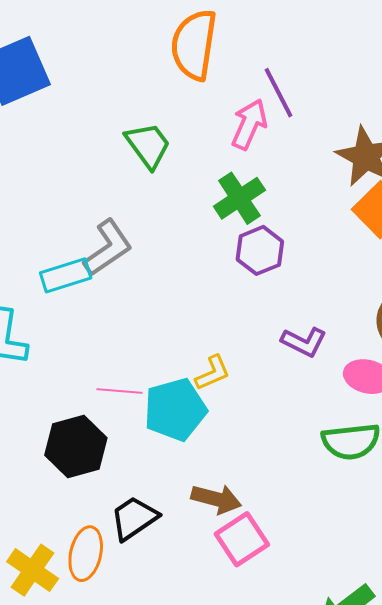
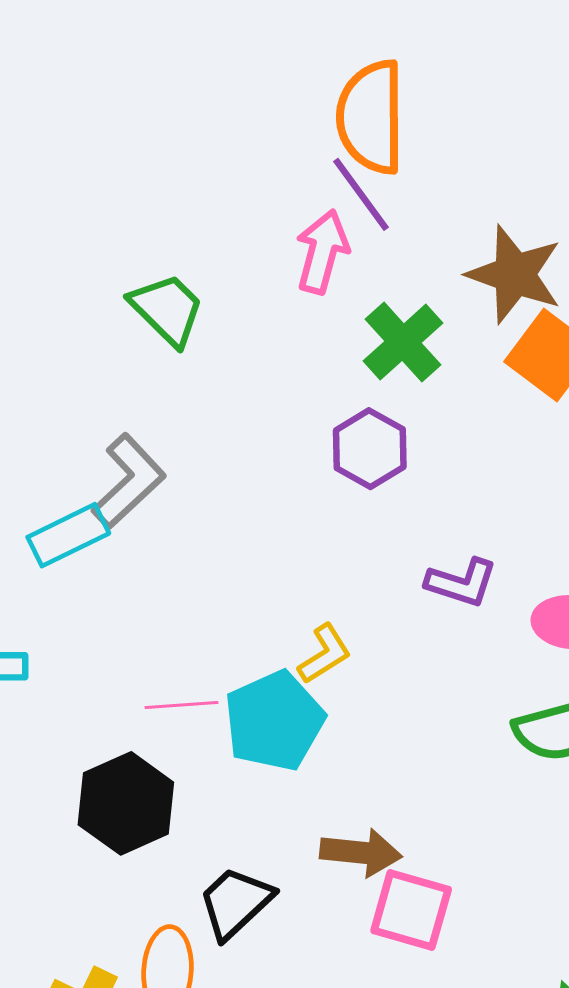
orange semicircle: (194, 45) -> (371, 117), moved
green cross: (239, 198) -> (403, 342), moved
pink square: (242, 539) -> (411, 910), turned -32

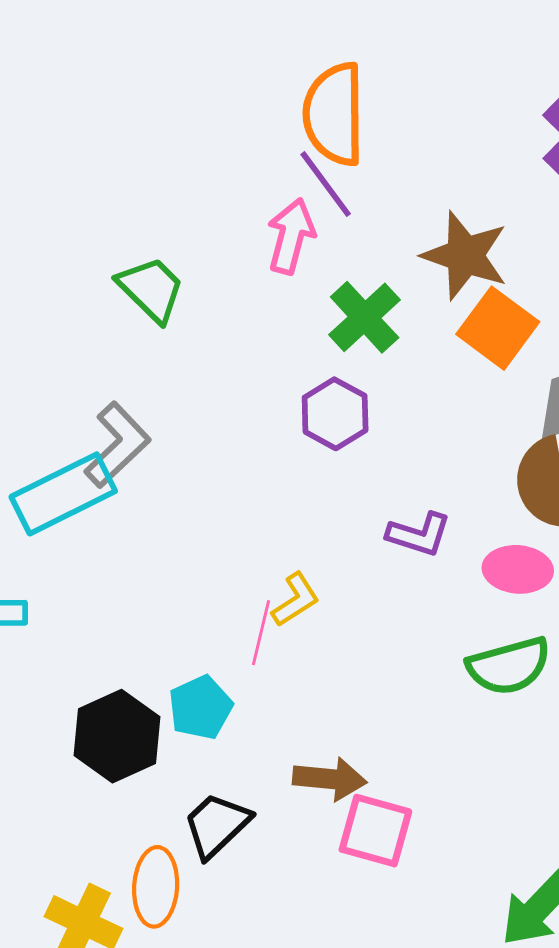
cyan rectangle: (68, 535) -> (63, 494), size x1.4
pink line: (181, 705) -> (261, 633), moved, turned -72
cyan pentagon: (274, 721) -> (200, 708), moved, size x0.7

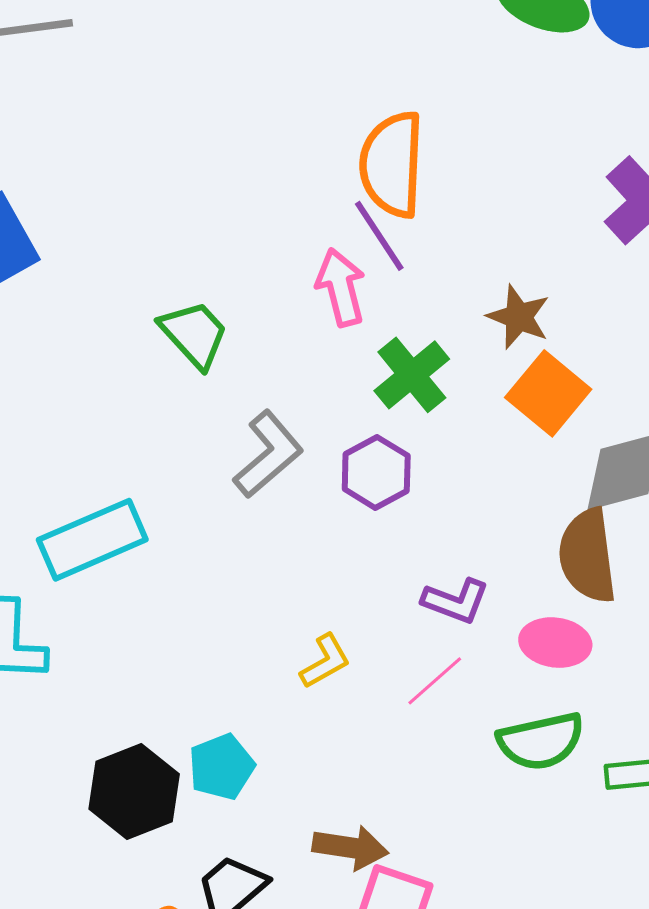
pink arrow: (291, 236) -> (341, 287), turned -32
brown star: (465, 255) -> (519, 317), size x0.7
gray L-shape: (117, 445) -> (268, 454), moved
pink line: (261, 633) -> (435, 681), moved, turned 32

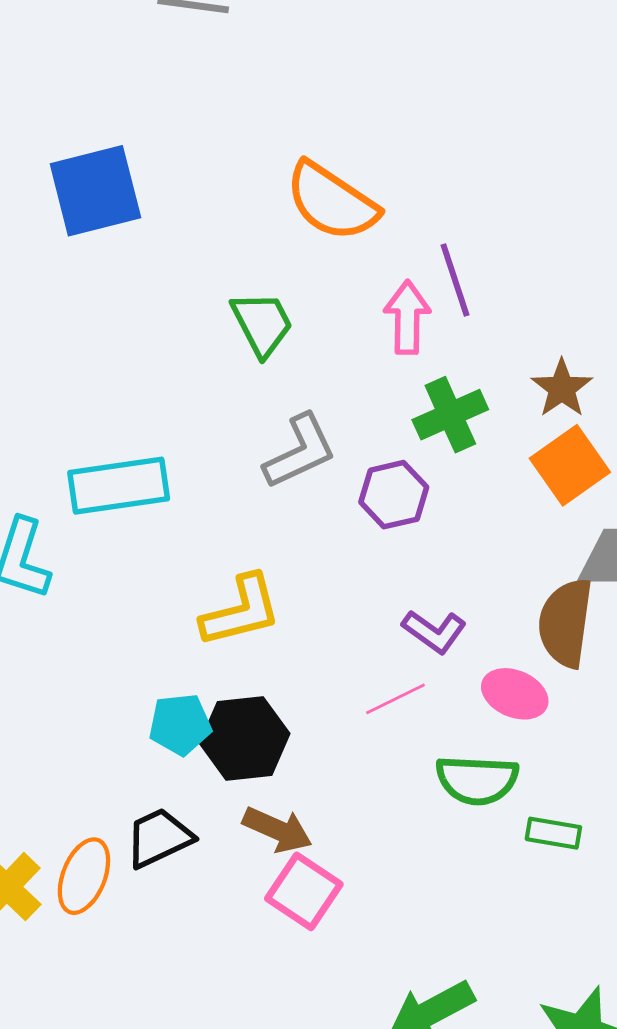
orange semicircle: (392, 164) -> (332, 202), moved, turned -74
yellow L-shape: (325, 661) -> (241, 611), moved, size x1.6
black hexagon: (134, 792) -> (245, 738), moved

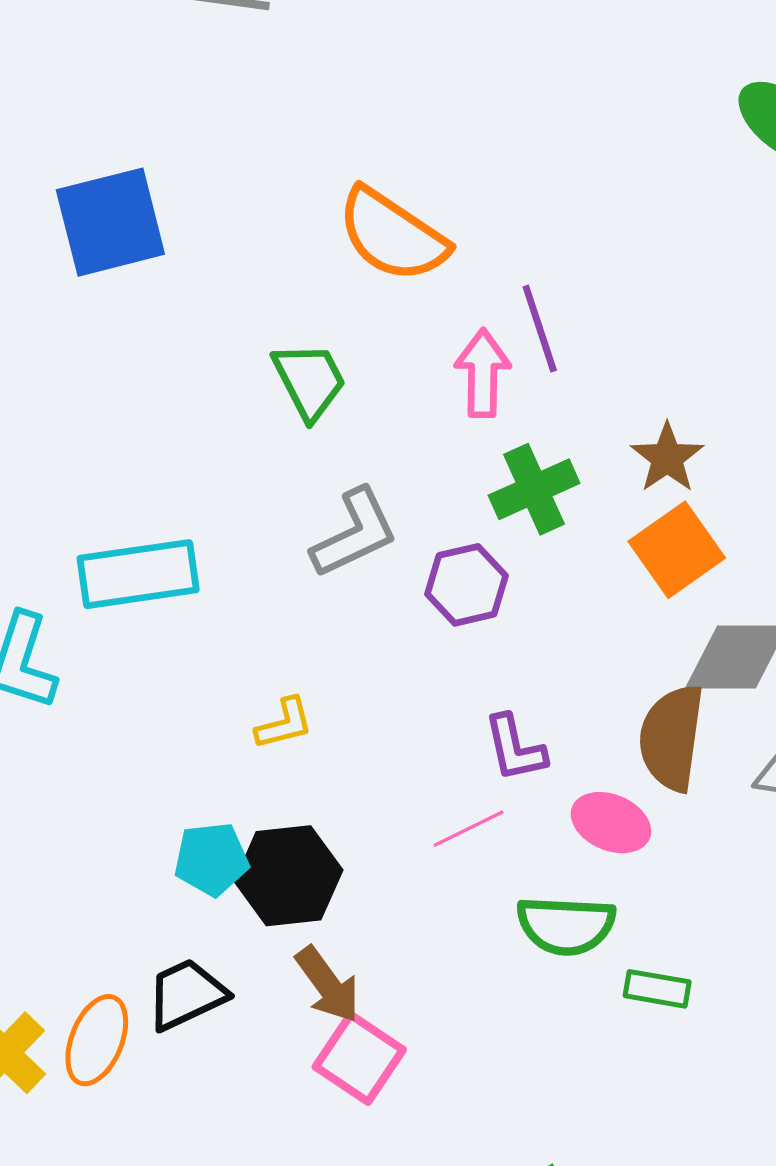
yellow L-shape: (241, 611) -> (284, 724), size x0.6
purple L-shape: (434, 631) -> (515, 748), turned 42
brown arrow: (277, 830) -> (328, 985), turned 30

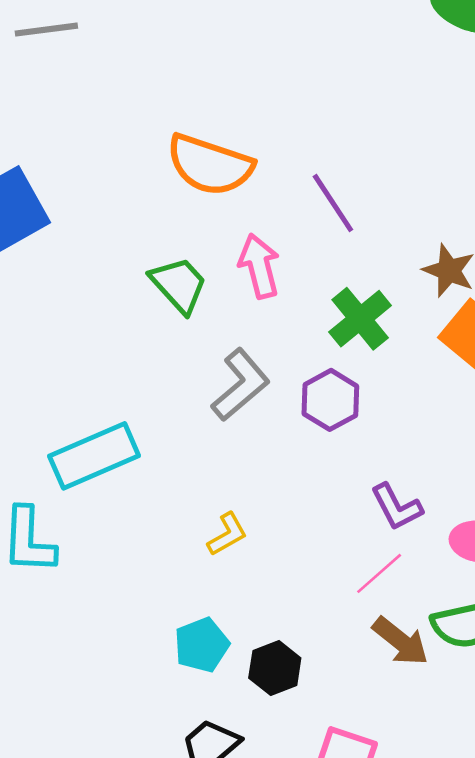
pink arrow: (483, 373) -> (259, 266), moved
black hexagon: (289, 876) -> (275, 668), moved, size x0.7
brown arrow: (328, 985) -> (401, 641), moved

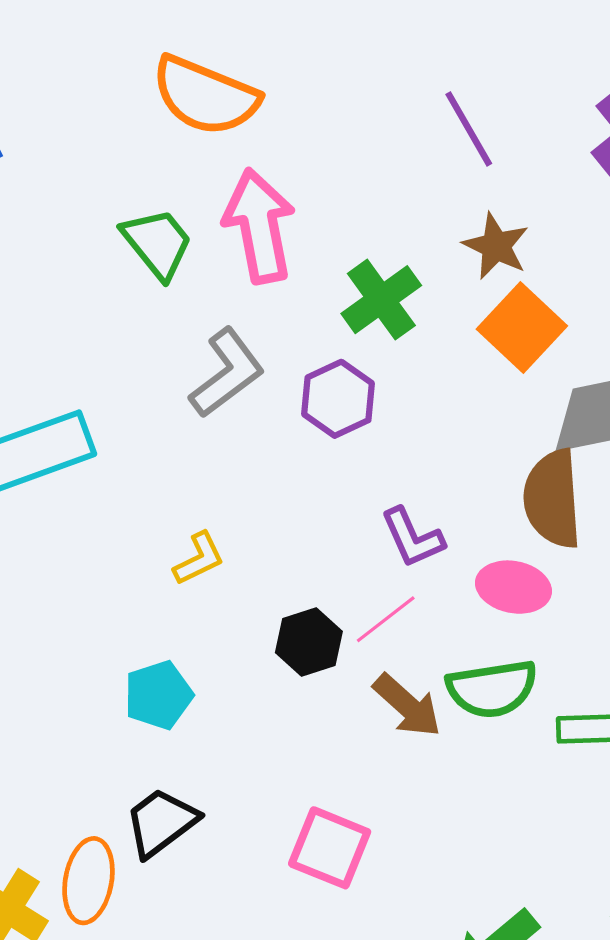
purple line: (333, 203) -> (469, 129), moved
pink arrow: (259, 266) -> (259, 226), size x1.4
black hexagon: (275, 668) -> (309, 642), moved

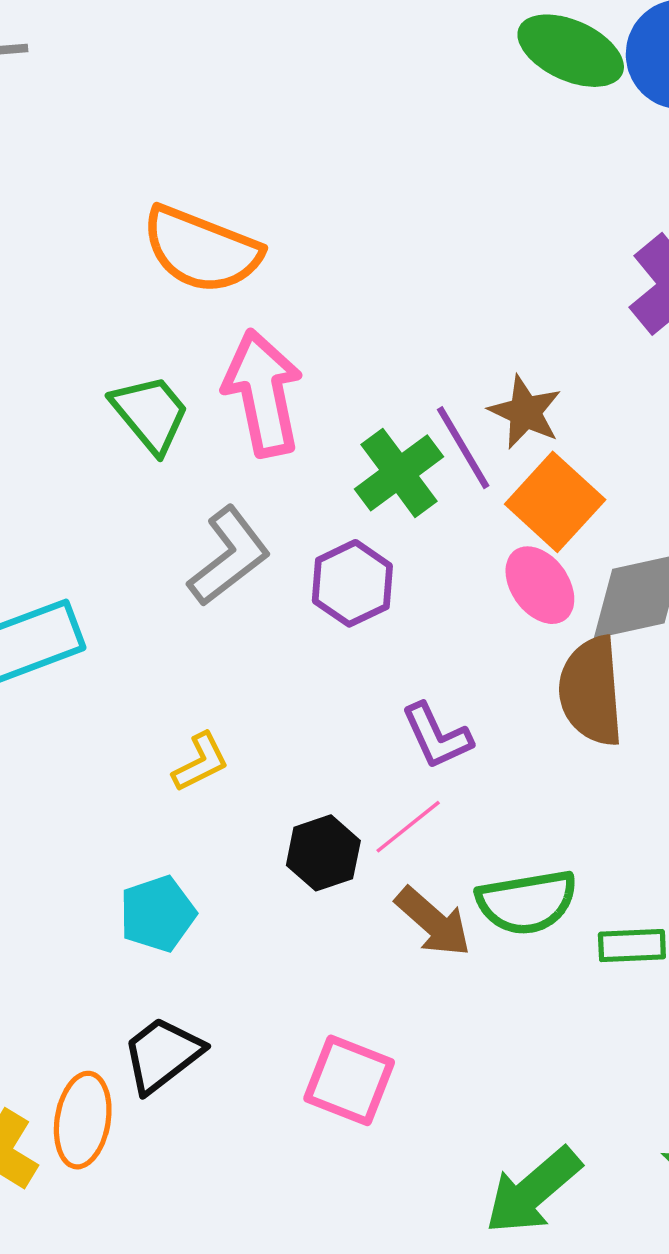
purple line: (469, 129) -> (463, 448), moved
pink ellipse: (513, 587) -> (540, 585), moved, turned 44

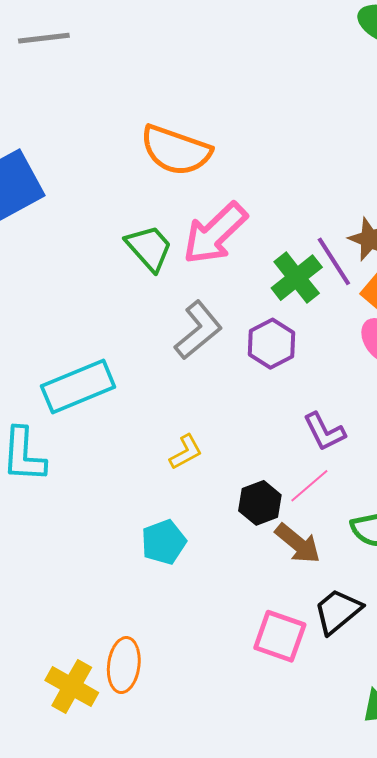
pink arrow: (263, 393) -> (215, 233), turned -120
brown arrow: (433, 922) -> (298, 543), moved
black trapezoid: (162, 1055) -> (338, 611), moved

